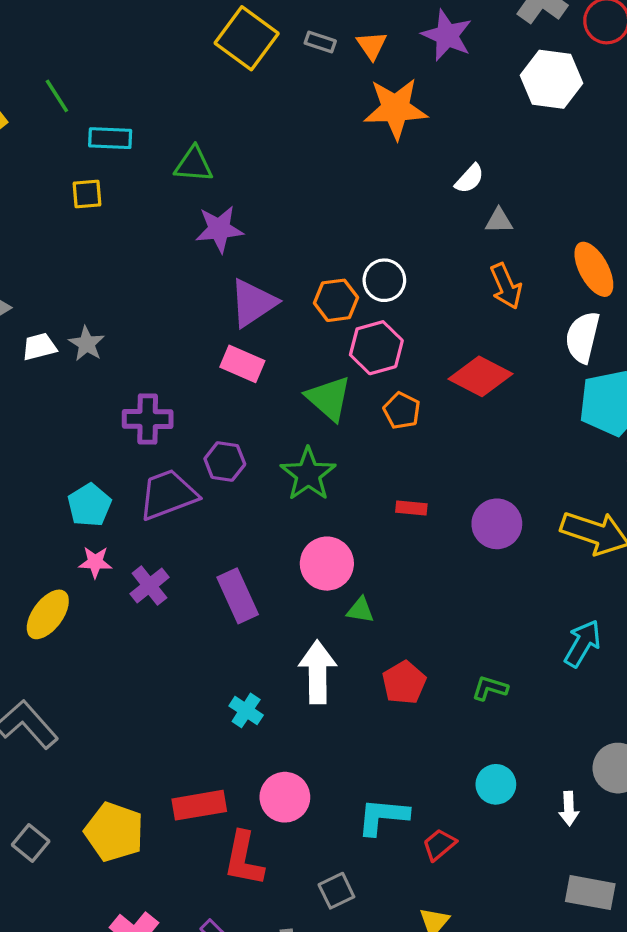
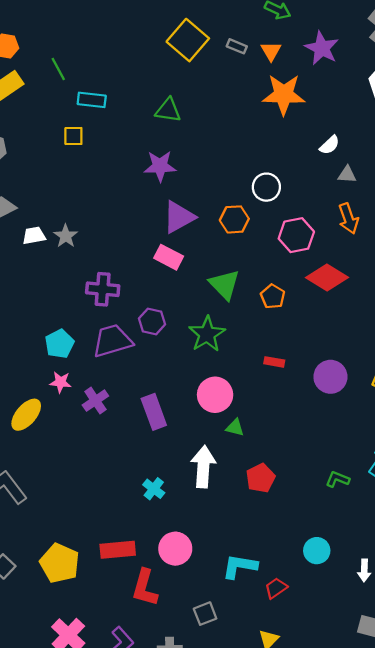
green triangle: (194, 164) -> (168, 110), moved
white circle: (384, 280) -> (266, 187), moved
pink hexagon: (376, 348) -> (296, 235), moved
green L-shape: (490, 688) -> (338, 479), moved

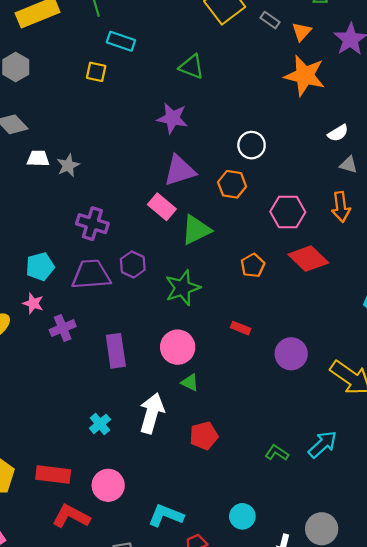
white circle: (266, 187) -> (252, 145), moved
green triangle: (225, 284) -> (196, 230), moved, turned 36
red L-shape: (145, 588) -> (71, 516), turned 90

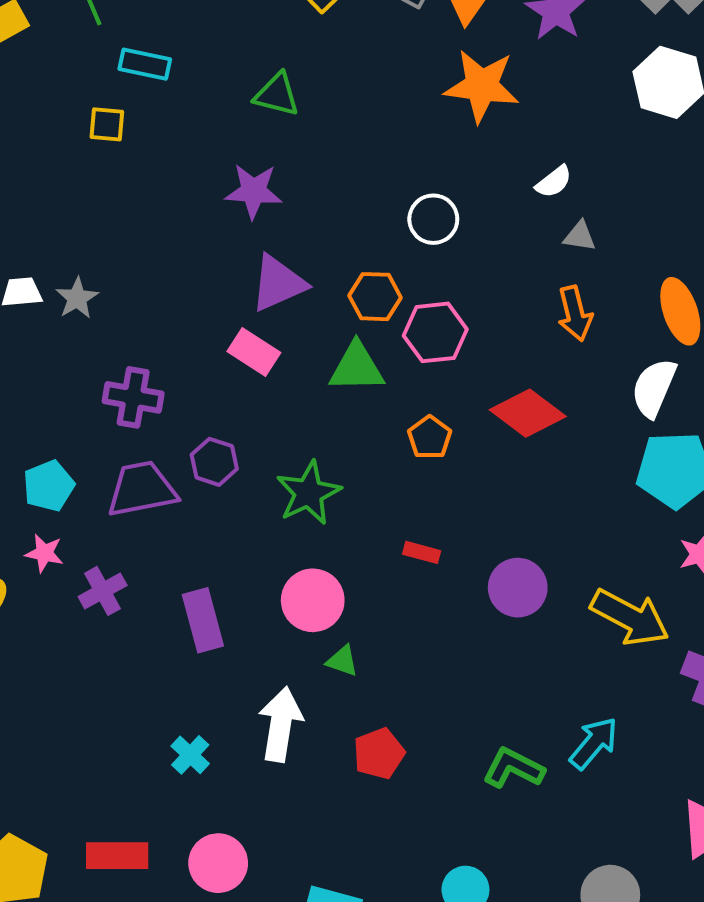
white circle: (252, 145) -> (433, 219), moved
pink hexagon: (288, 212) -> (435, 332), moved
green triangle: (196, 230) -> (357, 367), moved, turned 32
green L-shape: (277, 453) -> (513, 768), size x1.4

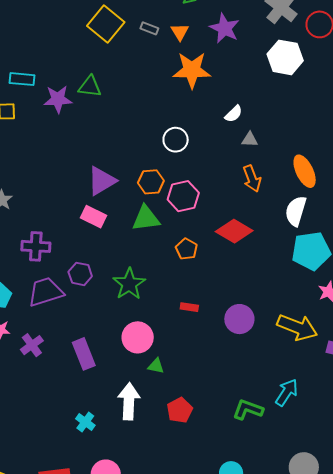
purple star: (254, 191) -> (58, 99), moved

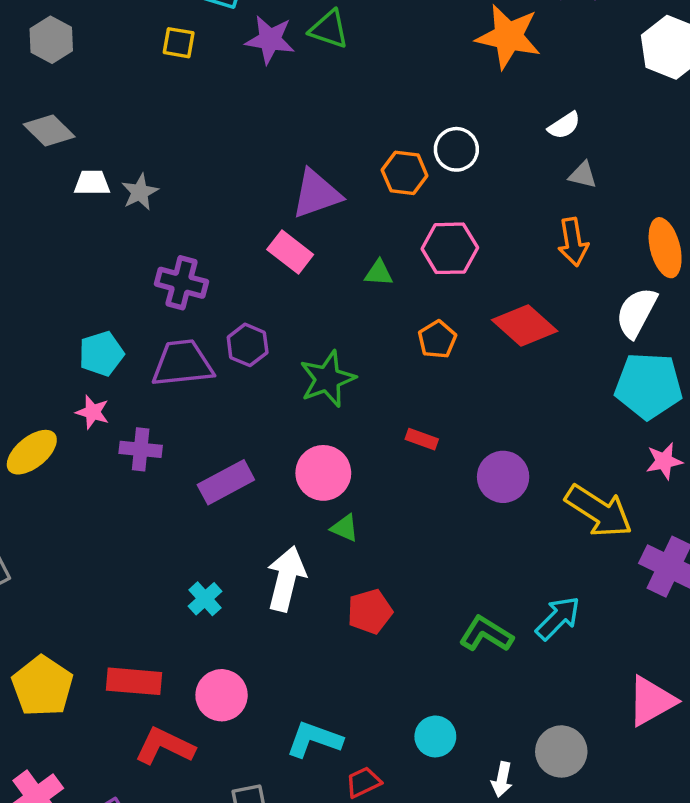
orange hexagon: (151, 182) -> (405, 173), moved
green triangle: (146, 218) -> (379, 273), size x0.6
purple cross: (32, 345) -> (141, 449), turned 30
purple rectangle: (84, 354) -> (226, 482), turned 72

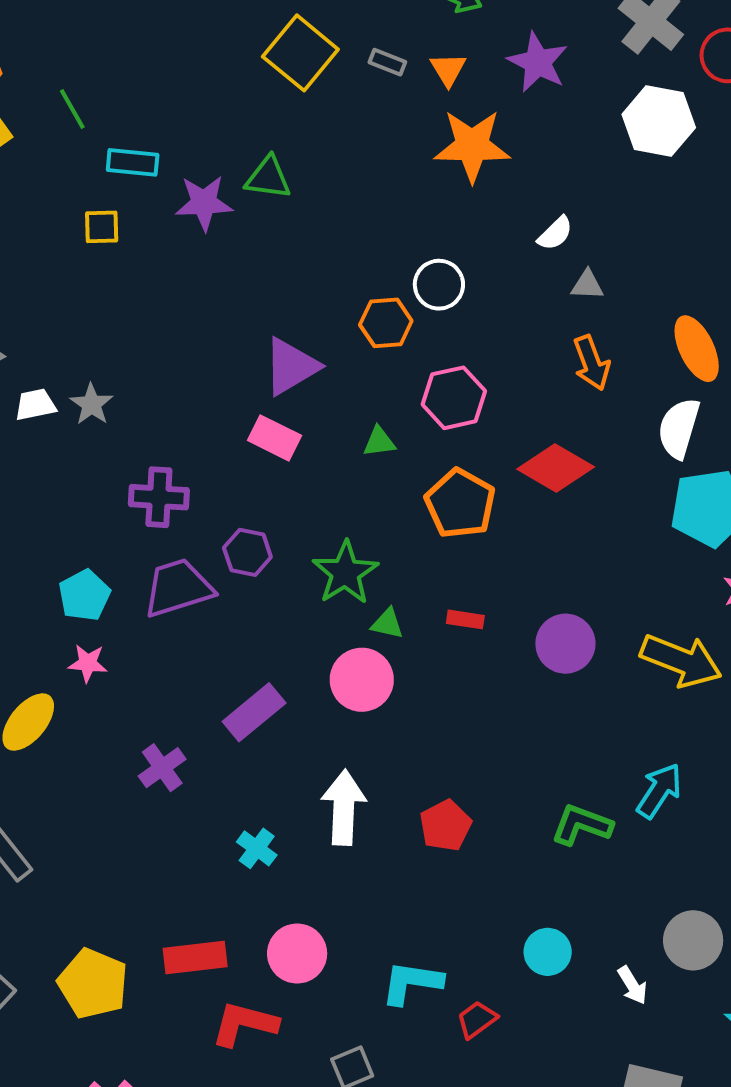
orange pentagon: (437, 340) -> (460, 504), size x1.6
purple cross: (141, 449) -> (162, 768), moved, turned -30
green triangle: (345, 528) -> (387, 624), moved
white arrow: (502, 779) -> (632, 985), turned -32

